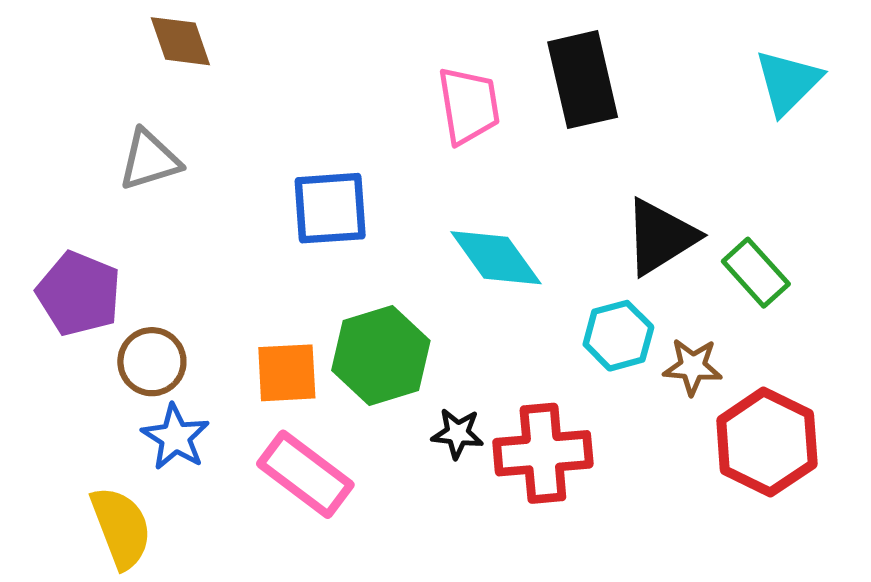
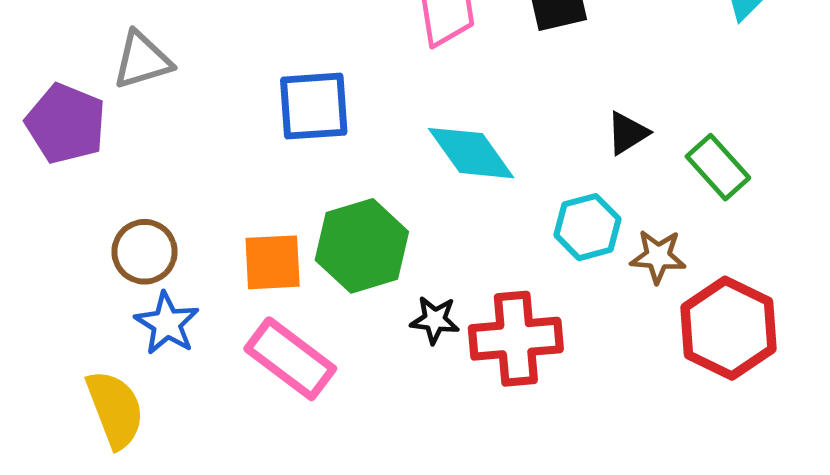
black triangle: (660, 237) -> (627, 133), size x0.6
purple pentagon: (79, 294) -> (66, 124), moved

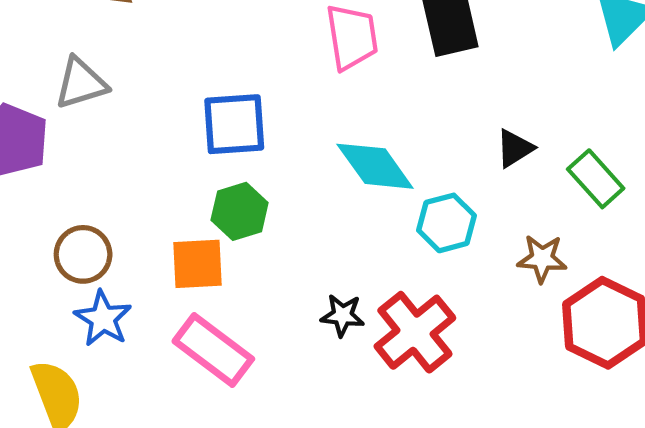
cyan hexagon: (588, 227) -> (446, 223), moved
green hexagon: (362, 246) -> (240, 211), moved, size x0.7
red cross: (516, 339) -> (415, 332), turned -34

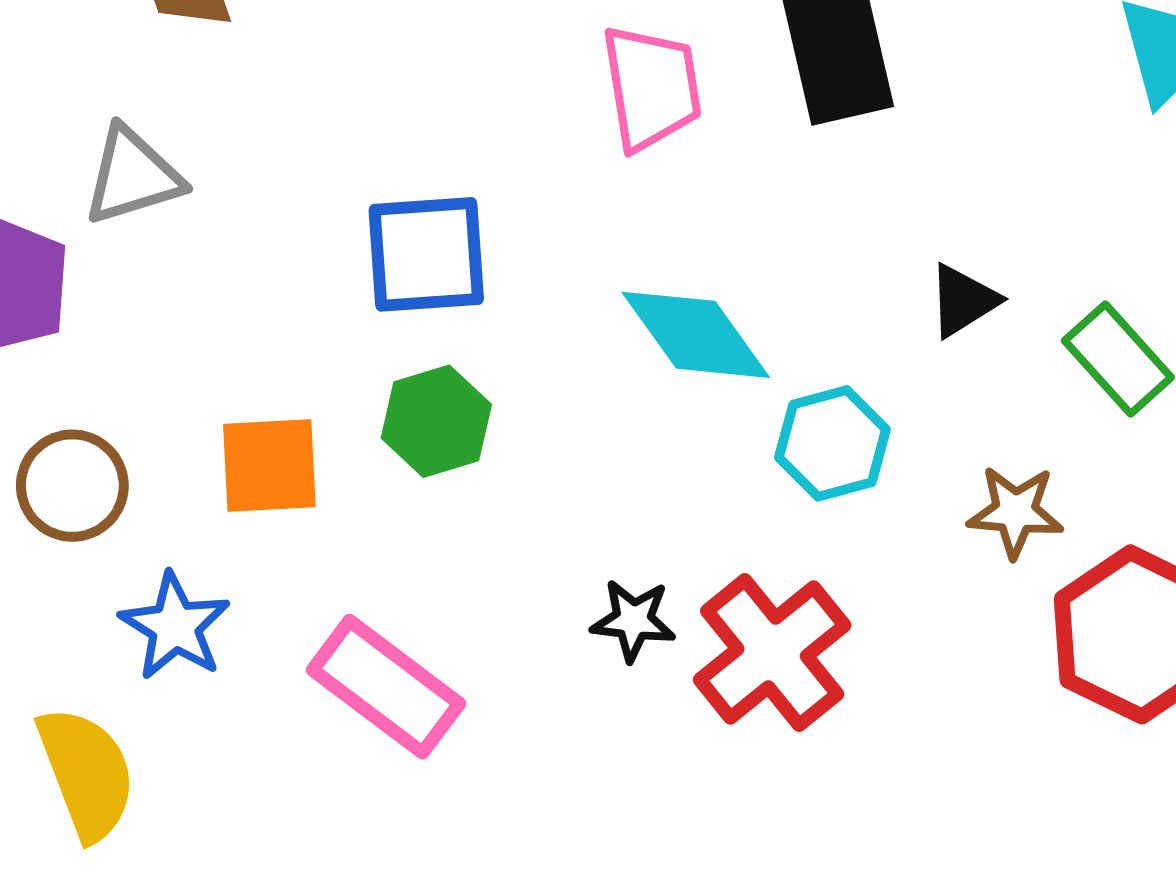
brown circle: (83, 254) -> (72, 486), moved
orange square: (198, 264) -> (269, 465), moved

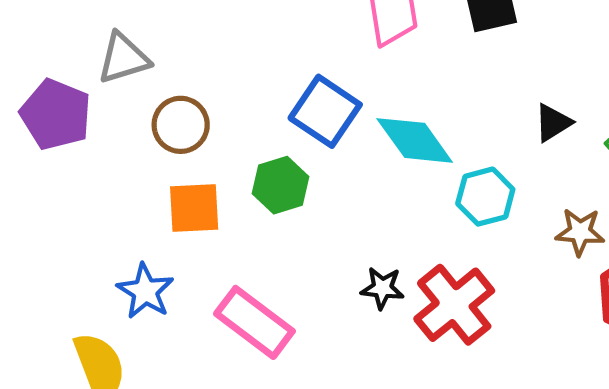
blue square: (426, 254) -> (325, 111), moved, turned 38
brown circle: (72, 486) -> (181, 125), moved

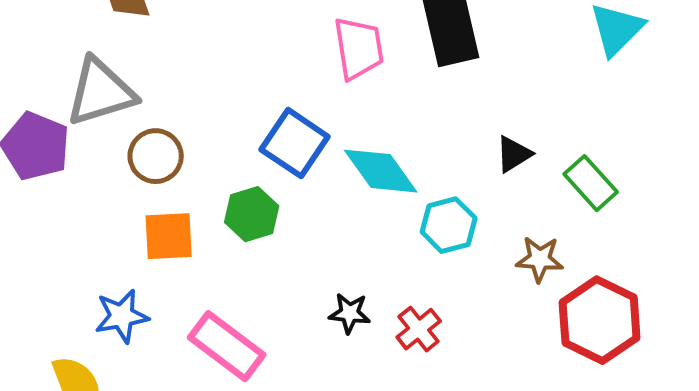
gray triangle: (123, 58) -> (101, 92), size x1.4
blue star: (145, 291) -> (122, 316), turned 30
red cross: (454, 305) -> (419, 329), size x0.6

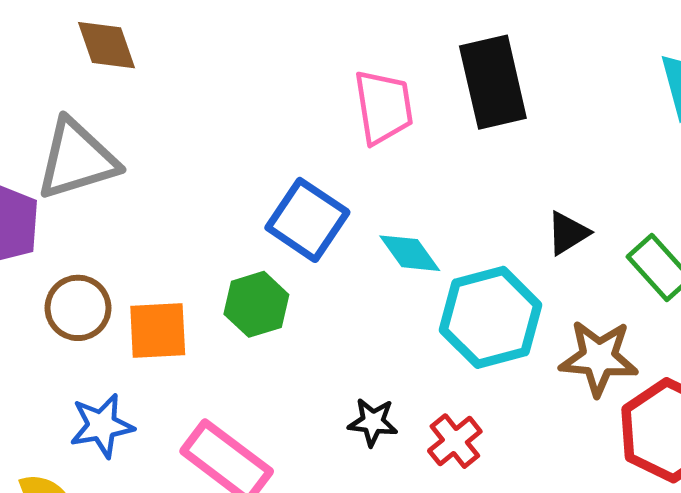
brown circle: (156, 156) -> (78, 308), moved
cyan diamond: (381, 171) -> (410, 253), size x0.7
cyan hexagon: (449, 225) -> (491, 317), size x1.5
brown star: (540, 259) -> (599, 358), size x1.4

